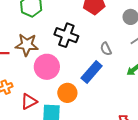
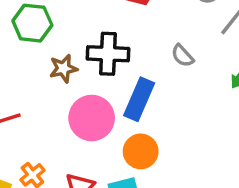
brown star: (27, 45) -> (63, 68), moved, size x0.7
blue rectangle: (92, 72) -> (139, 99), moved

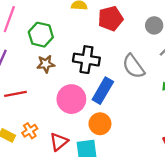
gray semicircle: (183, 56) -> (133, 66), size x1.6
brown star: (63, 68) -> (46, 64), moved

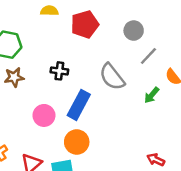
black cross: (86, 60) -> (59, 71), size x0.6
pink circle: (71, 99) -> (44, 115), size x0.7

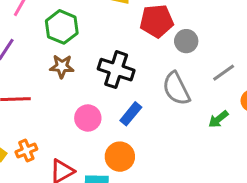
gray circle: (134, 31) -> (186, 41), moved
black cross: (59, 71) -> (116, 70), size x1.6
blue rectangle: (79, 105) -> (131, 114), size x0.7

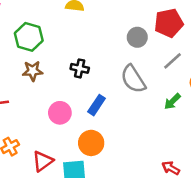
red pentagon: (157, 21) -> (169, 23), moved
black cross: (116, 70) -> (80, 68), size x0.6

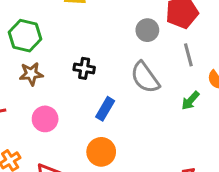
gray line: (172, 61) -> (188, 55), turned -60
pink circle: (60, 113) -> (45, 119), moved

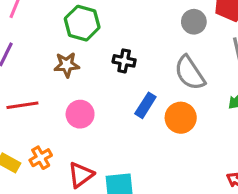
green hexagon: (25, 36) -> (82, 23), moved
orange circle: (101, 152) -> (181, 118), moved

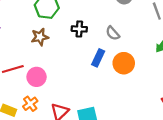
gray semicircle: (190, 73) -> (113, 33), moved, size x0.6
pink circle: (80, 114) -> (37, 77), moved

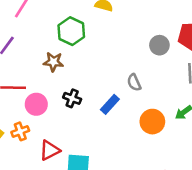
black cross: (79, 29) -> (72, 98), moved
orange circle: (124, 63) -> (152, 122), moved

